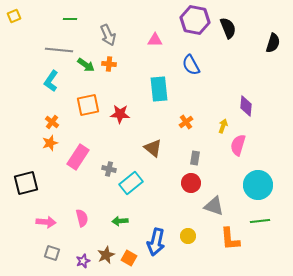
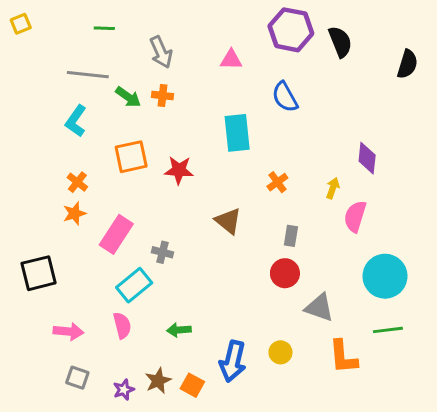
cyan rectangle: (131, 183) -> (134, 285), moved

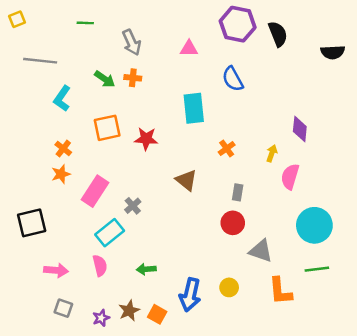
black semicircle: (407, 64) -> (333, 52), turned 70
gray line: (88, 75) -> (40, 61), moved
gray cross: (163, 252) -> (133, 206), turned 35

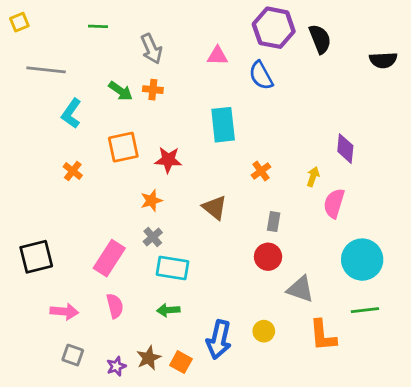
blue semicircle: (233, 79) -> (261, 75), moved
orange star: (61, 174) -> (151, 201), moved
pink rectangle: (95, 191) -> (109, 258), moved
cyan rectangle: (110, 233) -> (172, 268), moved, turned 48

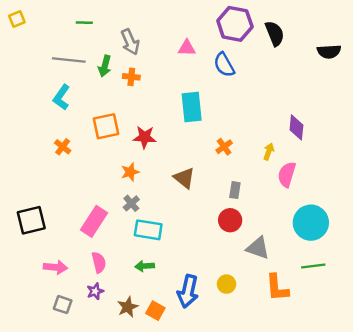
gray line: (46, 70) -> (69, 60), moved
green arrow: (121, 91) -> (105, 66), moved, turned 70
purple star: (116, 366) -> (95, 291), moved

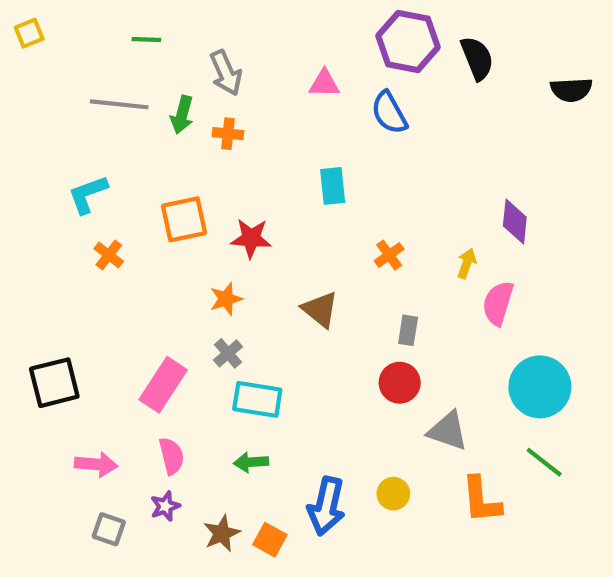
cyan L-shape: (61, 97) -> (88, 194), moved, turned 35
cyan rectangle: (192, 107) -> (333, 186), size x0.7
green line: (313, 266) -> (544, 462), turned 45

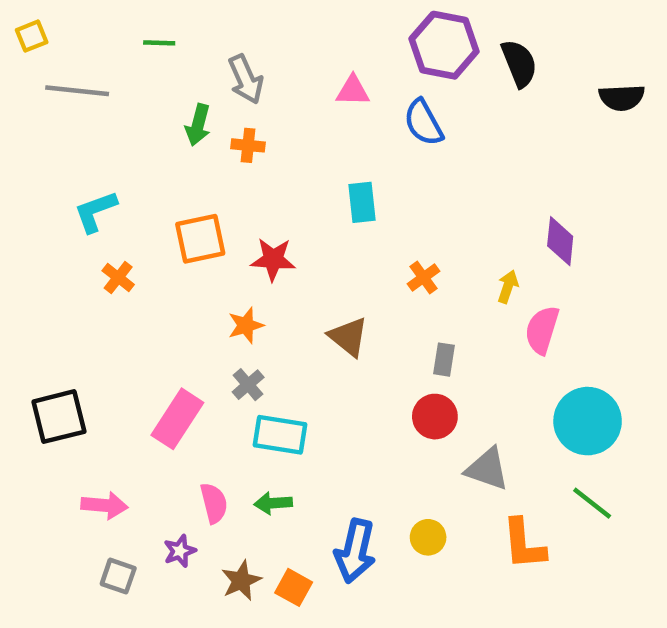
gray line: (119, 104) -> (77, 91), moved
pink semicircle: (171, 456) -> (214, 503), moved

